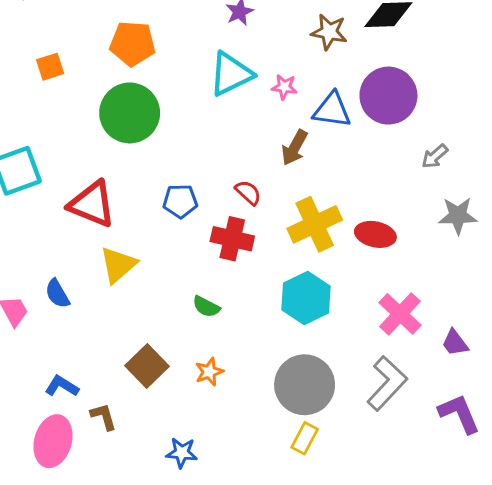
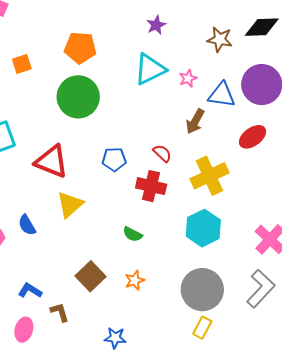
pink star: (284, 87) -> (188, 78), turned -30
red ellipse: (375, 234) -> (253, 137), moved, turned -48
pink ellipse: (53, 441) -> (24, 330), size x0.7

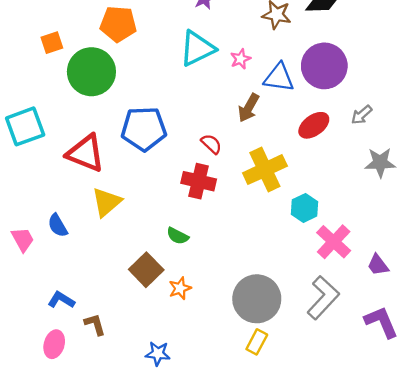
green circle: (78, 97) -> (91, 72), moved
blue pentagon: (114, 159) -> (144, 129), moved, size x1.6
cyan hexagon: (203, 228) -> (305, 208), moved, size x0.7
brown square: (91, 276) -> (146, 270), moved

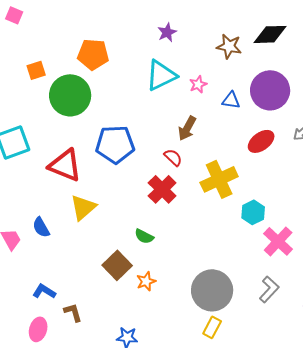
blue triangle: (279, 78) -> (231, 100), size x0.7
brown arrow: (249, 108) -> (187, 128), moved
red cross: (199, 181) -> (162, 189), turned 32
gray L-shape: (323, 298) -> (269, 289), size x0.7

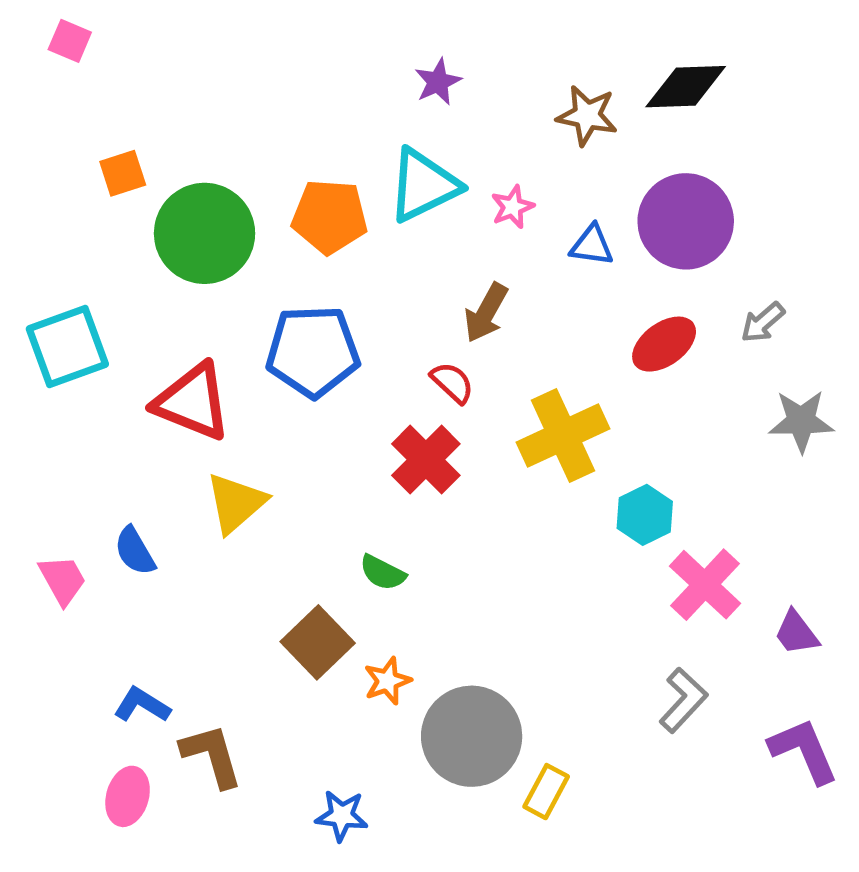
orange pentagon: (93, 54) -> (330, 217), moved
gray circle: (212, 290) -> (472, 736), moved
brown L-shape: (73, 312) -> (212, 755), size x1.4

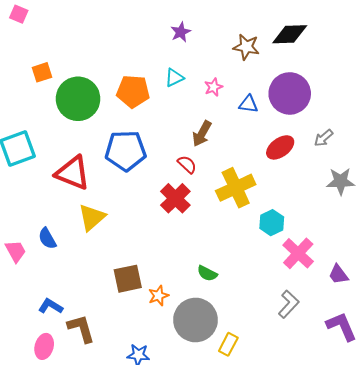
cyan triangle: (423, 185) -> (174, 78), size x0.6
green semicircle: (383, 573) -> (207, 273), moved
brown square: (318, 642) -> (128, 279), turned 32

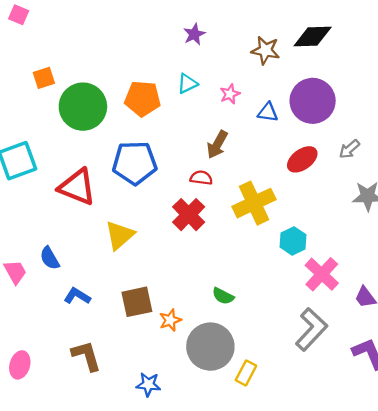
red semicircle: (187, 164) -> (201, 178), turned -36
yellow triangle: (92, 217) -> (120, 235), moved
gray L-shape: (289, 304) -> (311, 329), size x1.4
blue L-shape: (50, 306) -> (77, 296), moved
pink ellipse: (44, 346) -> (20, 365), moved

